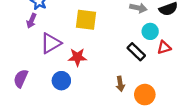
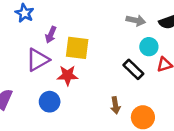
yellow square: (86, 20) -> (77, 48), moved
purple arrow: (31, 21) -> (51, 35), moved

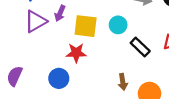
cyan circle: (149, 47) -> (118, 25), moved
purple triangle: (38, 60) -> (36, 21), moved

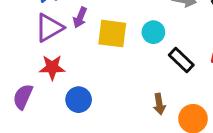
red star: (76, 53) -> (52, 67), moved

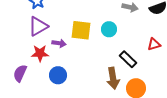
purple arrow: (80, 17) -> (59, 43), moved, turned -104
black rectangle: (181, 60) -> (128, 59), moved
brown arrow: (159, 104) -> (113, 78), size x1.5

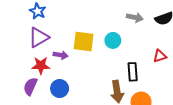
black rectangle: (128, 59) -> (133, 72), turned 42
purple semicircle: (20, 73) -> (30, 86), moved

